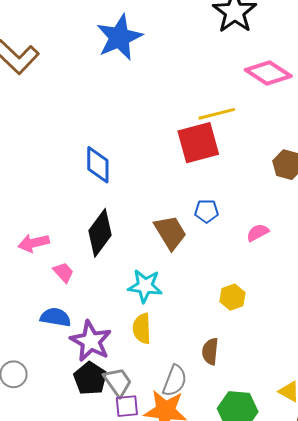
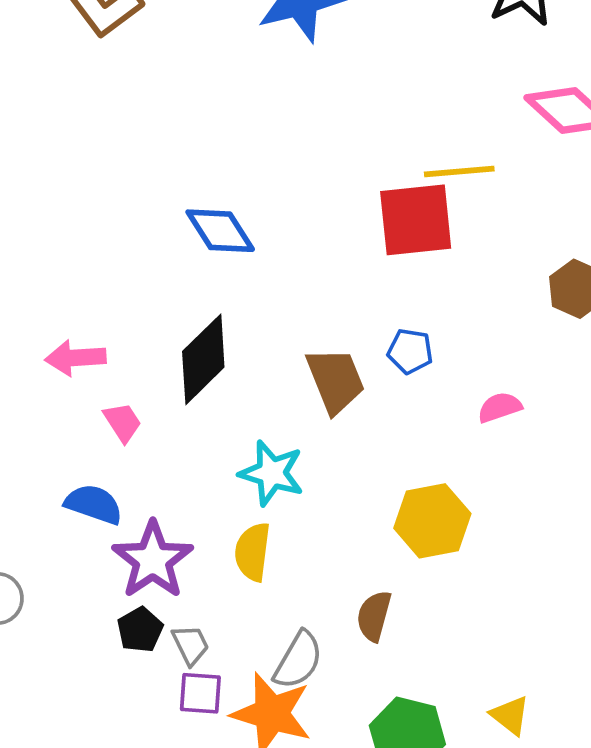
blue diamond: (98, 165) -> (220, 231), turned -42
yellow hexagon: (232, 297) -> (432, 521), size x1.5
black pentagon: (90, 378) -> (140, 630), size x0.7
gray trapezoid: (118, 382) -> (191, 645), size x0.7

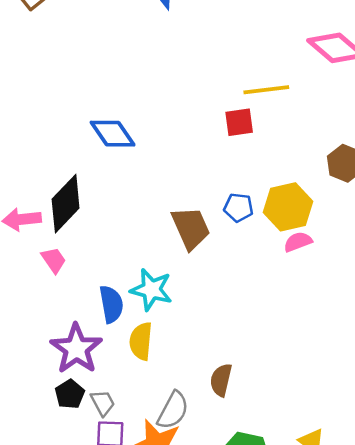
red square: (416, 220) -> (239, 122), size x0.6
black diamond: (203, 359) -> (66, 204), moved
blue semicircle: (94, 504) -> (111, 304), moved, turned 63
yellow hexagon: (432, 521) -> (288, 207), moved

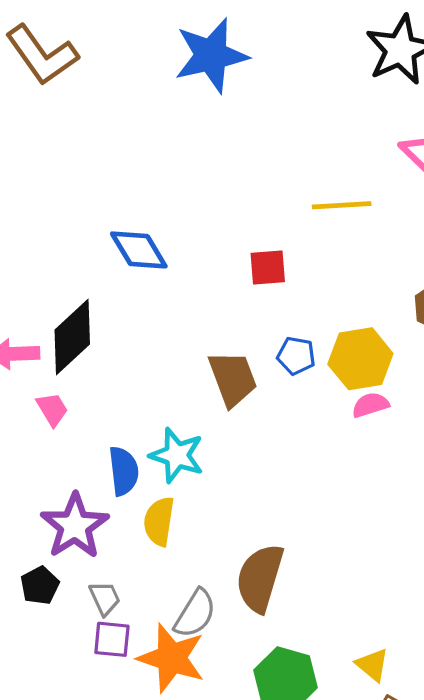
red square: (239, 122) -> (268, 267), moved
brown semicircle: (221, 380) -> (260, 578), size x1.6
black pentagon: (70, 394) -> (40, 585), moved

